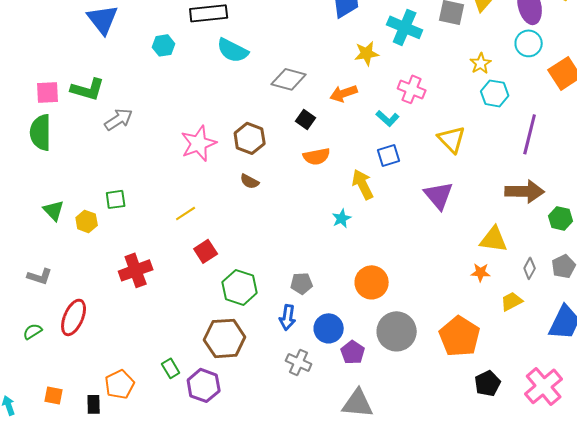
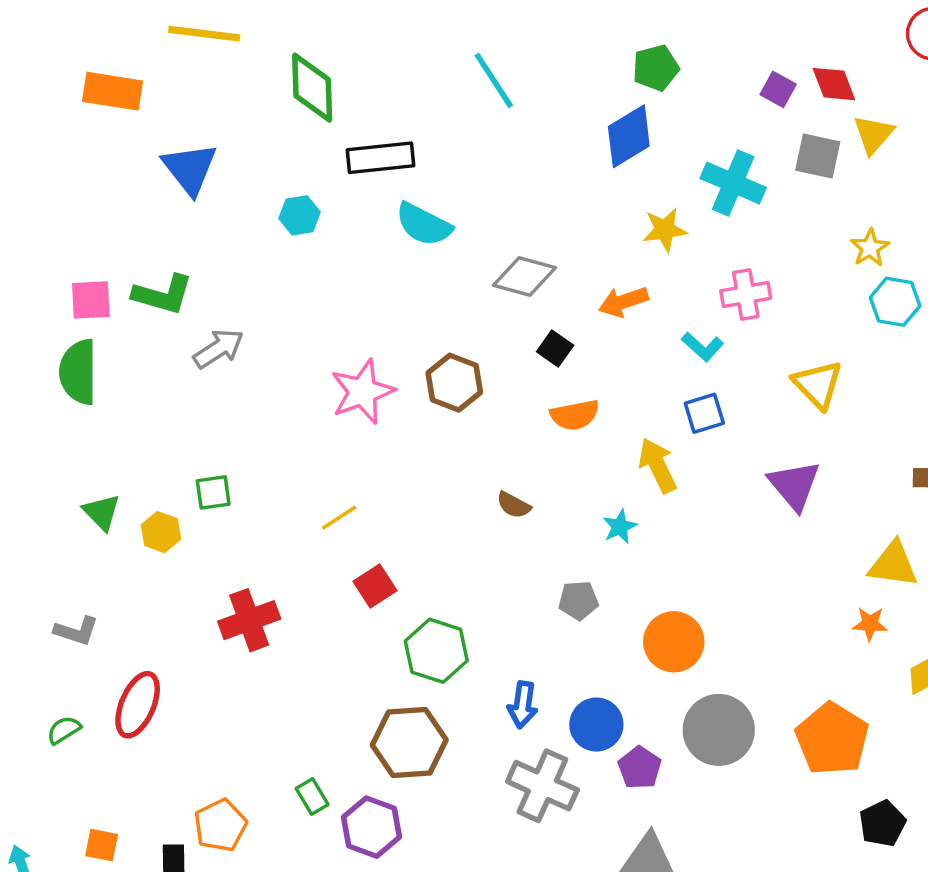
pink cross: (412, 89) -> (746, 295), turned -32
brown semicircle: (250, 181) -> (514, 505), moved
gray pentagon: (302, 283) -> (578, 600), moved
gray cross: (299, 362) -> (542, 786), size x1.5

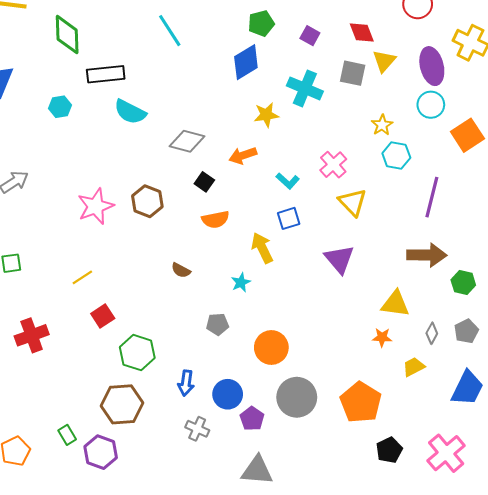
purple square: (778, 89) -> (310, 36), moved
pink cross: (746, 295) -> (333, 165), moved, turned -32
gray cross: (542, 786) -> (197, 429), size x0.6

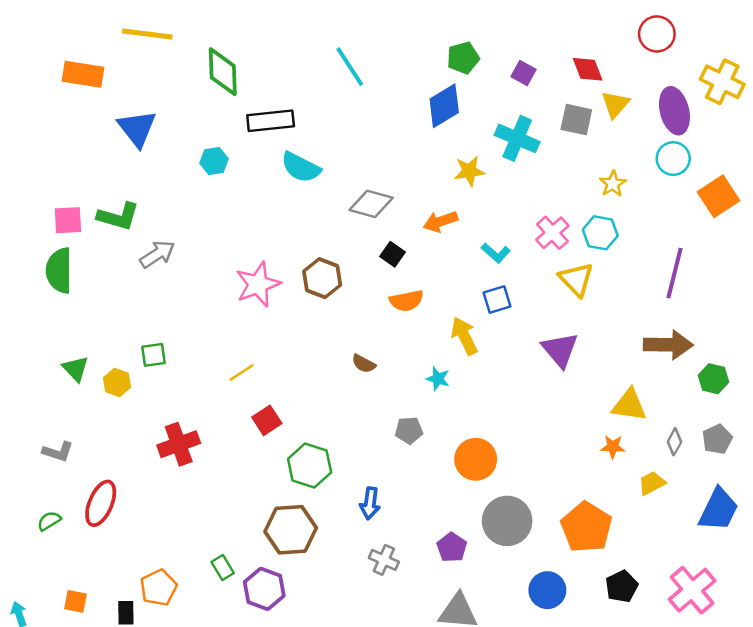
cyan hexagon: (396, 155) -> (600, 233), moved
cyan star: (241, 282) -> (438, 379), turned -30
blue circle: (228, 394) -> (547, 590), moved

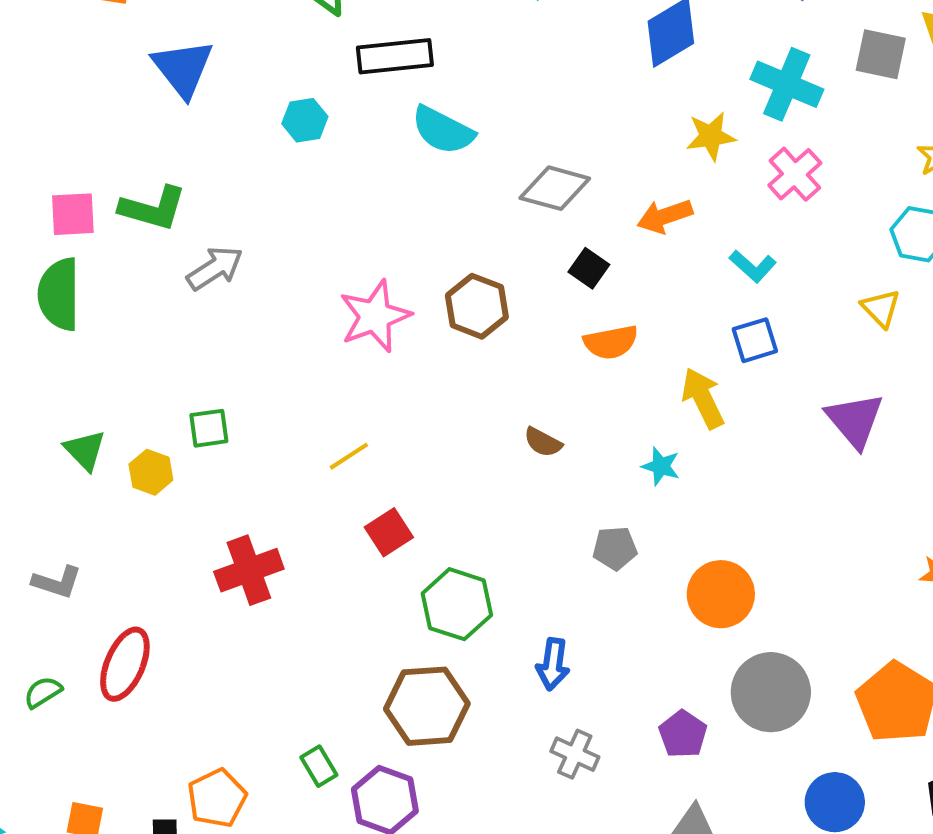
pink cross: (552, 233) -> (795, 174), moved
yellow triangle: (576, 279) -> (881, 308), size x0.7

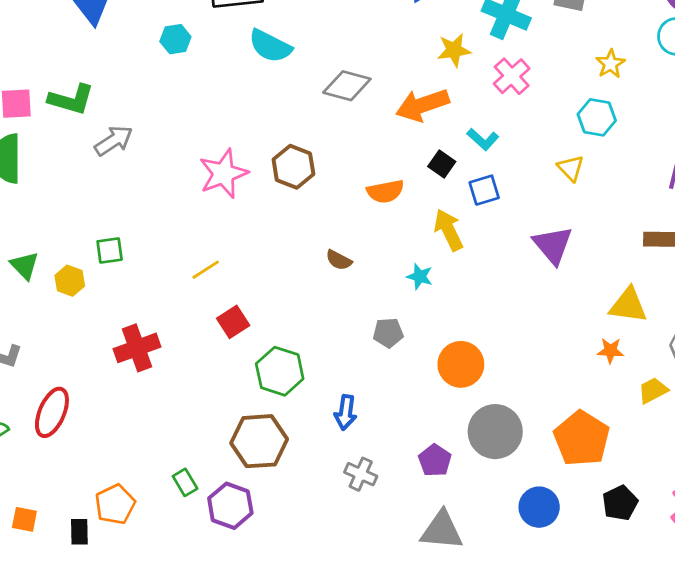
orange arrow: (665, 216) -> (422, 105), size x1.4
black square: (589, 268) -> (442, 164), moved

